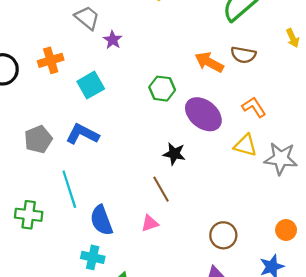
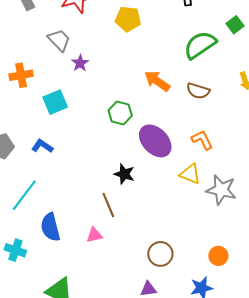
orange arrow: (209, 62) -> (157, 81), moved
blue L-shape: (82, 134) -> (42, 146), size x0.7
cyan line: (69, 189) -> (24, 195), turned 48
cyan cross: (93, 257) -> (15, 250), moved

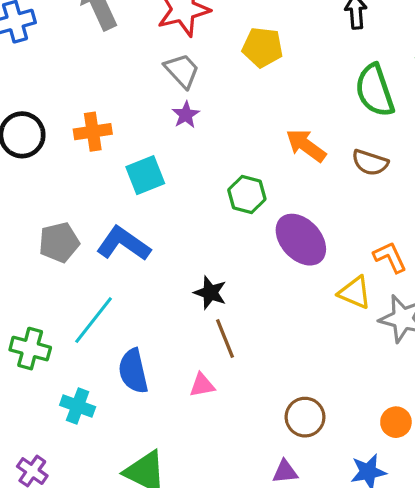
gray trapezoid: (59, 40) -> (182, 71), moved
green semicircle: (200, 45) -> (375, 90), turned -76
orange L-shape: (202, 140) -> (390, 257), moved
blue L-shape: (42, 146) -> (123, 244), size x1.6
black star: (124, 174) -> (210, 293), moved

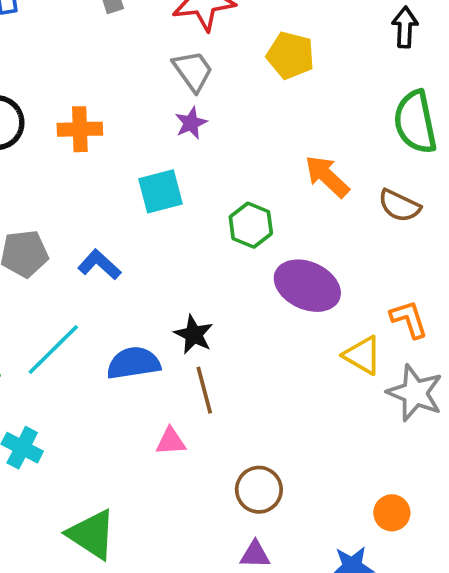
cyan square: (145, 175) -> (160, 191), moved
purple ellipse: (301, 240) -> (307, 286), turned -30
blue L-shape: (123, 244) -> (99, 265), size x0.7
blue semicircle: (133, 371) -> (134, 363), moved, turned 87
brown circle: (305, 417) -> (259, 490), moved

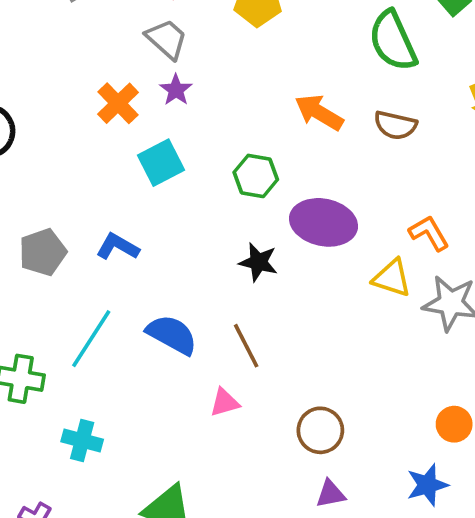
orange cross: (80, 129) -> (118, 103), moved, turned -30
black star: (194, 334) -> (258, 262), moved
blue semicircle: (134, 363) -> (172, 335), turned 50

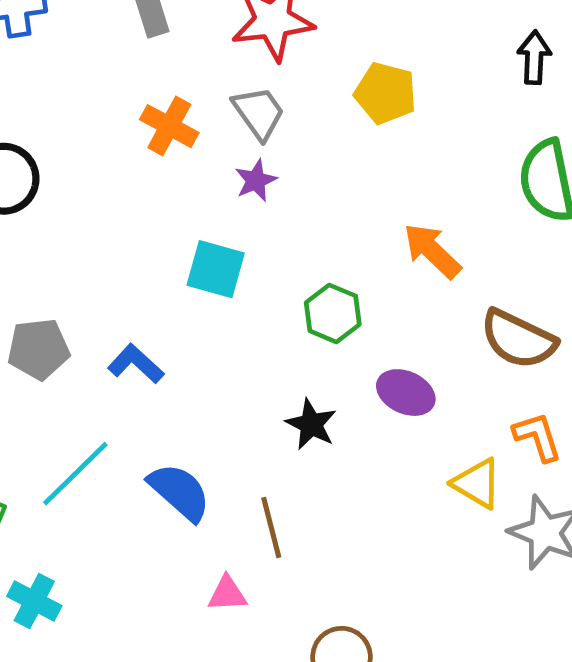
orange cross: (118, 103) -> (169, 126), moved, turned -30
brown semicircle: (395, 125) -> (518, 339), moved, size x1.4
cyan square: (161, 163) -> (216, 269), turned 30
purple ellipse: (323, 222) -> (406, 393), size x0.7

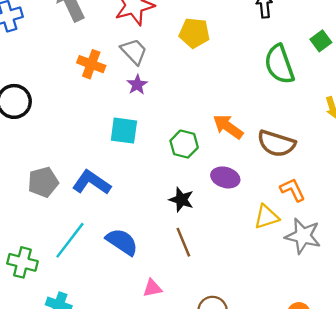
orange arrow: (432, 251) -> (228, 127), moved
blue L-shape: (136, 364) -> (92, 182), size x1.4
yellow triangle: (477, 483) -> (266, 217), turned -40
brown line: (271, 528) -> (183, 242), moved

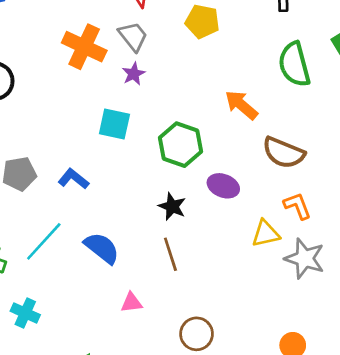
orange cross: (91, 64) -> (84, 47), size x1.4
orange arrow: (228, 127) -> (241, 105), moved
green hexagon: (184, 144) -> (180, 145), size x1.4
blue L-shape: (92, 182) -> (73, 179), size x0.7

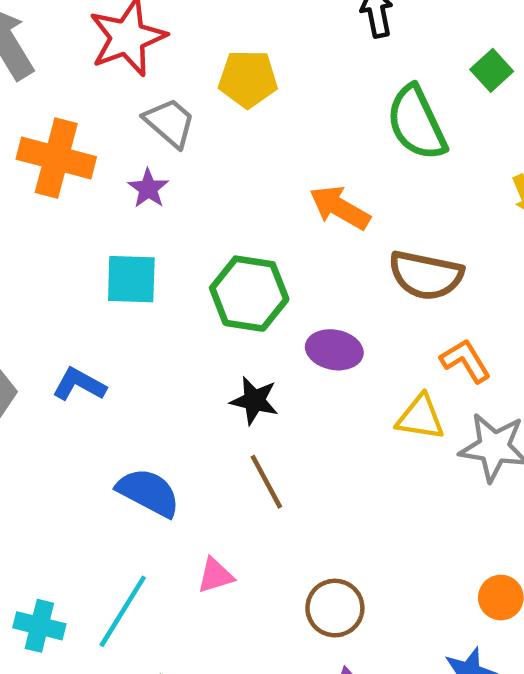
gray trapezoid: (133, 36) -> (170, 123), moved
yellow triangle: (266, 234) -> (420, 417), turned 32
cyan line: (44, 241) -> (123, 611), moved

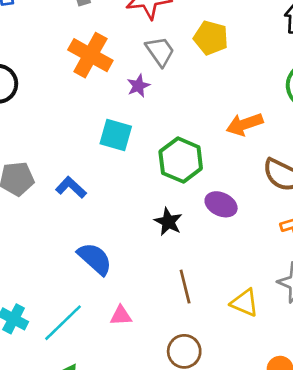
orange arrow: (340, 208) -> (245, 124), turned -63
yellow triangle: (420, 417) -> (245, 303), moved
brown line: (266, 482) -> (185, 287), moved

